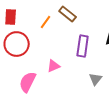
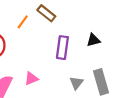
pink triangle: (54, 66) -> (31, 79), moved

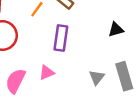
purple rectangle: (62, 48) -> (61, 38), moved

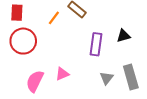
purple rectangle: (61, 38) -> (96, 44), moved

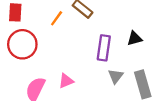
gray triangle: (107, 78) -> (116, 76), moved

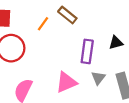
pink triangle: (66, 81) -> (66, 82), moved, size x1.5

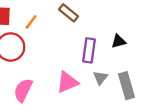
orange line: (43, 24) -> (31, 22), moved

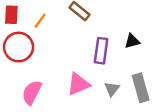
gray triangle: (100, 78) -> (112, 89), moved

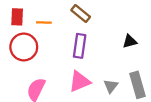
orange line: (40, 21) -> (44, 22), turned 56
purple rectangle: (101, 51) -> (80, 46), moved

